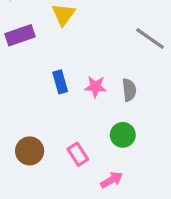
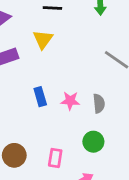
pink rectangle: (78, 154) -> (55, 158), turned 42

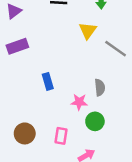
yellow triangle: (43, 39) -> (88, 31), moved
pink star: (70, 101) -> (79, 102), moved

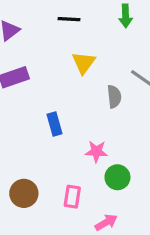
yellow triangle: (88, 31) -> (84, 63), moved
gray semicircle: (100, 87) -> (114, 97), moved

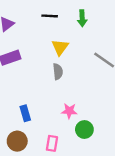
green arrow: (126, 16) -> (82, 18), moved
gray semicircle: (114, 97) -> (58, 72), moved
blue rectangle: (55, 124) -> (25, 113), moved

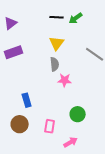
black line: (50, 16) -> (57, 17), moved
green arrow: (82, 18) -> (76, 18), turned 56
pink star: (69, 111) -> (65, 80), moved

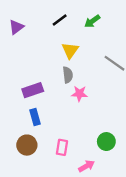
black line: (57, 17) -> (60, 20), moved, turned -40
purple rectangle: (14, 52) -> (33, 90), moved
green circle: (78, 114) -> (106, 142), moved

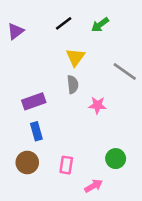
pink star: (79, 94) -> (97, 105), moved

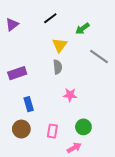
green arrow: (100, 25) -> (82, 29), moved
purple rectangle: (34, 101) -> (17, 73), moved
pink star: (97, 105) -> (70, 95), moved
green circle: (116, 159) -> (83, 127), moved

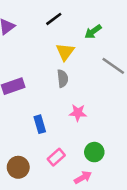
blue rectangle: (29, 104) -> (40, 124), moved
brown circle: (21, 129) -> (18, 167), moved
pink rectangle: (52, 131) -> (56, 157), turned 40

